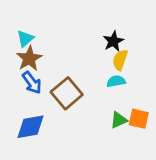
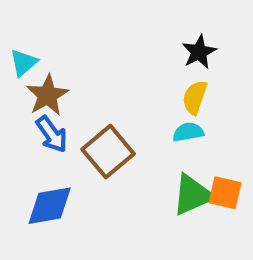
cyan triangle: (25, 39) -> (24, 63), moved
black star: (113, 41) -> (199, 52), moved
green triangle: (119, 120) -> (193, 195), size x1.5

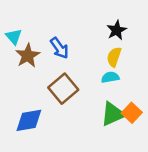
cyan triangle: (24, 63) -> (14, 37), turned -30
blue arrow: (52, 134) -> (59, 48), moved
orange square: (225, 193) -> (132, 113), turned 30

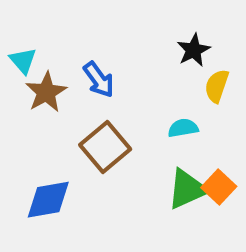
yellow semicircle: (114, 57) -> (217, 86), moved

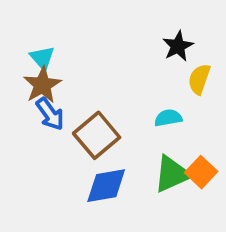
cyan triangle: (23, 61) -> (42, 58), moved
blue arrow: (99, 80) -> (50, 114), moved
blue diamond: (48, 200) -> (106, 186), moved

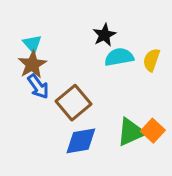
black star: (178, 46) -> (104, 35), moved
cyan semicircle: (168, 118) -> (119, 57), moved, size x1.4

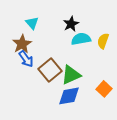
cyan triangle: (32, 44) -> (32, 23), moved
green triangle: (131, 132) -> (71, 75), moved
blue diamond: (81, 141) -> (69, 96), moved

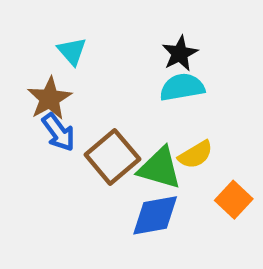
black star: (71, 24) -> (180, 53), moved
yellow semicircle: (103, 41) -> (196, 155), moved, turned -140
green triangle: (71, 75) -> (160, 168), turned 40

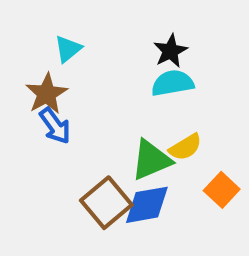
cyan triangle: (72, 51) -> (68, 49), turned 32
brown square: (112, 157) -> (106, 203), moved
green triangle: (160, 168) -> (151, 160), turned -39

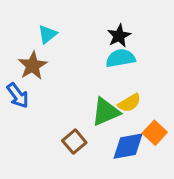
blue arrow: (55, 126) -> (18, 95), moved
brown square: (106, 203) -> (74, 142), size x0.7
blue diamond: (147, 205) -> (128, 146), moved

